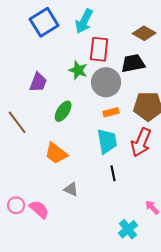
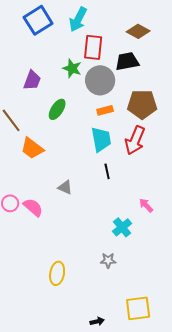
orange trapezoid: (56, 153) -> (32, 148), moved

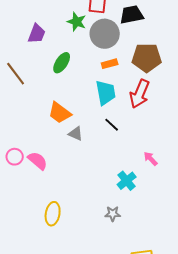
orange trapezoid: (32, 148) -> (60, 113), moved
black line: (107, 171) -> (112, 125), turned -35
gray triangle: (65, 187) -> (76, 134), moved
yellow ellipse: (57, 273) -> (53, 214), moved

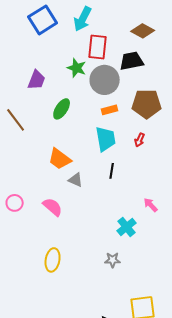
red arrow: (140, 94) -> (140, 140), size x0.5
black line: (112, 125) -> (112, 171), turned 56
pink semicircle: (38, 161) -> (53, 207), moved

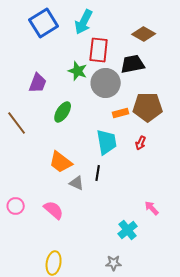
orange rectangle: (110, 110) -> (121, 113), moved
black line: (112, 171) -> (98, 173), moved

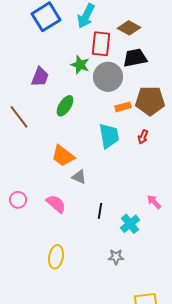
brown diamond: (144, 34) -> (129, 28), moved
black line: (98, 173) -> (100, 211), moved

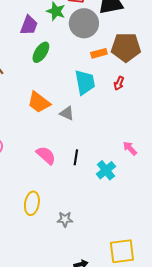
purple trapezoid: (40, 77) -> (29, 25), moved
gray triangle: (79, 177) -> (67, 113), moved
pink semicircle: (56, 204) -> (46, 155), moved
gray star: (116, 257) -> (65, 219), moved

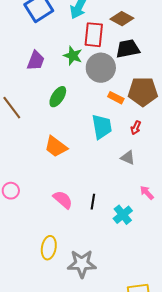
purple trapezoid: (29, 25) -> (36, 61), moved
orange rectangle: (99, 53) -> (116, 98), turned 42
gray triangle: (67, 113) -> (128, 158), moved
gray star: (65, 219) -> (82, 264), size x1.8

